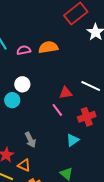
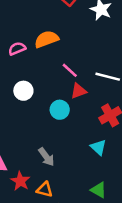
cyan circle: (12, 100) -> (60, 110), moved
pink line: (57, 110) -> (70, 70), moved
cyan triangle: (73, 140) -> (98, 147), turned -32

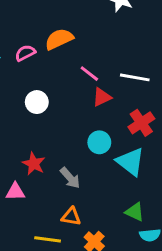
cyan circle: (60, 110) -> (99, 142), moved
cyan triangle: (98, 147) -> (130, 162), size x1.5
red star: (20, 181) -> (34, 164), moved

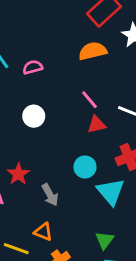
orange semicircle: (59, 39) -> (93, 51), moved
green triangle: (135, 212) -> (105, 240), turned 30

